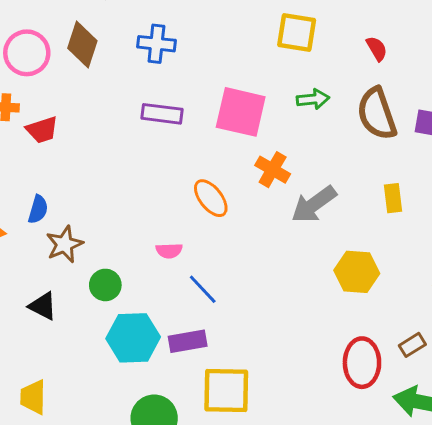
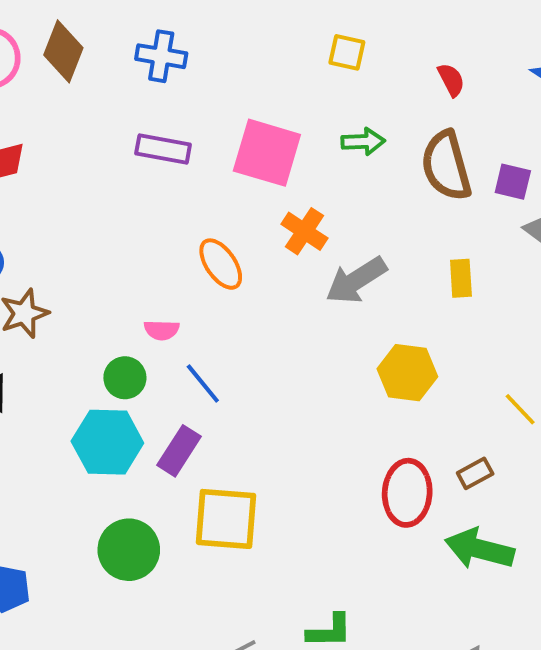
yellow square: (297, 33) -> (347, 52), size x0.7
green circle: (105, 285) -> (125, 378), moved
purple rectangle: (188, 341) -> (179, 451), turned -51

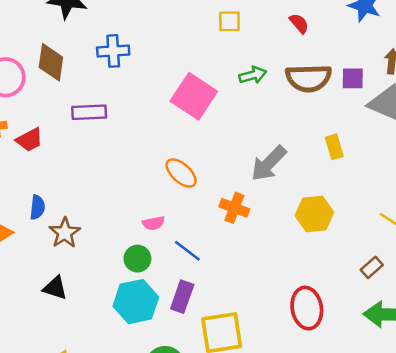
purple rectangle: (163, 149) -> (89, 112), moved
pink square: (267, 153) -> (194, 96), turned 30
brown semicircle: (446, 166) -> (309, 78), turned -63
orange cross: (304, 231) -> (234, 208), moved
red ellipse: (407, 493) -> (307, 308), moved

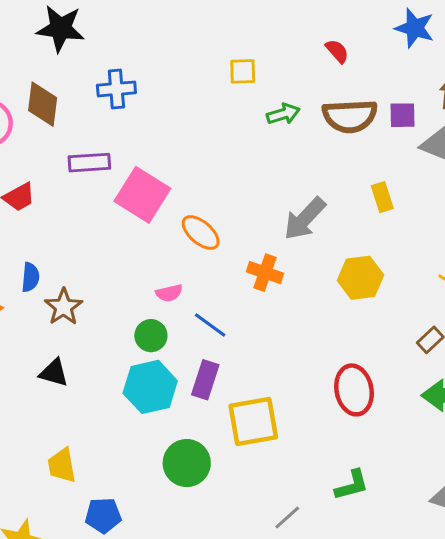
yellow square: (229, 21) -> (243, 71), moved
pink square: (194, 96) -> (142, 195), moved

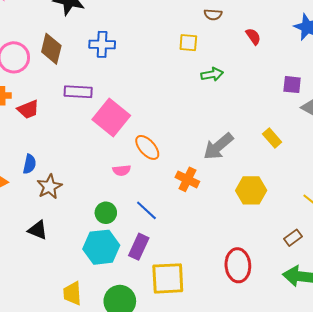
brown semicircle: (350, 116) -> (213, 15), moved, size x0.5
yellow rectangle: (382, 197) -> (272, 138), turned -30
pink semicircle: (169, 293) -> (122, 170), moved
yellow trapezoid: (62, 465) -> (72, 293), moved

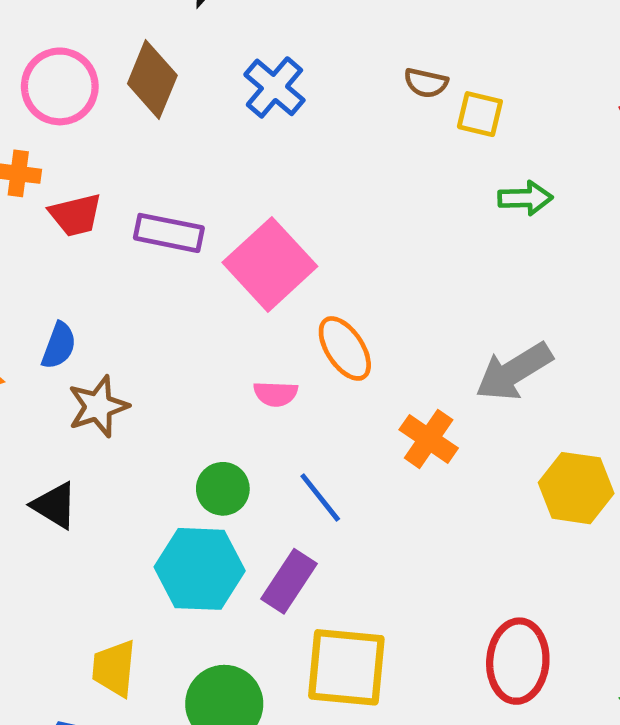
brown semicircle: (213, 15) -> (426, 83), moved
blue cross: (102, 44) -> (274, 87), turned 30
purple rectangle: (78, 92) -> (169, 233), moved

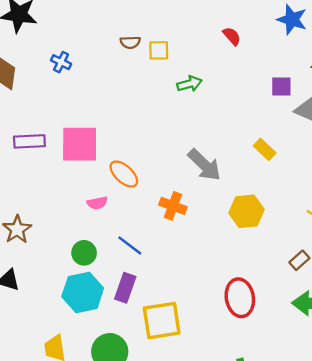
blue cross: (274, 87) -> (61, 62), size x0.7
pink square: (270, 264) -> (80, 144), turned -33
gray arrow: (514, 372) -> (204, 165), turned -90

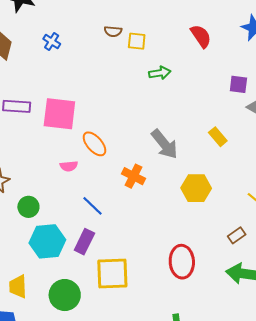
red semicircle: (232, 36) -> (201, 36), size x1.4
green circle: (84, 253) -> (28, 207), moved

